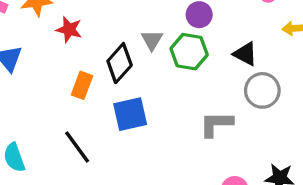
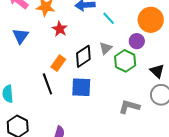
black line: (77, 147) -> (47, 84), moved

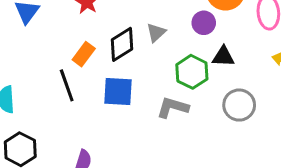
green hexagon: (125, 61) -> (192, 72), moved
black triangle: (157, 71) -> (223, 56), moved, turned -42
gray L-shape: (129, 107) -> (173, 107), moved

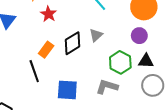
purple circle: (204, 23) -> (139, 36), moved
black triangle: (223, 56) -> (146, 61), moved
blue square: (118, 92) -> (67, 90), moved

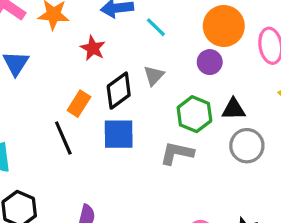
red star: (48, 14) -> (93, 48), moved
purple circle: (139, 36) -> (210, 62), moved
blue square: (67, 90) -> (119, 134), moved

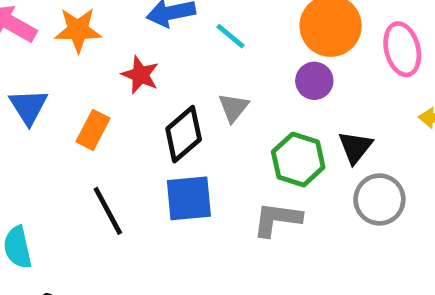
orange rectangle: (79, 104) -> (93, 130), moved
black triangle: (234, 109) -> (355, 147), turned -45

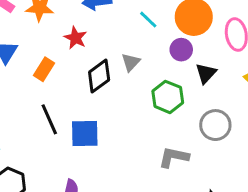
cyan line: (231, 36) -> (148, 20), moved
black triangle: (355, 147) -> (206, 73), moved
blue square: (189, 198) -> (85, 133), moved
gray L-shape: (277, 219) -> (174, 157), moved

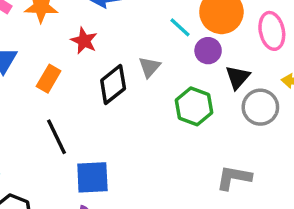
cyan line: (148, 20) -> (180, 27), moved
gray circle: (215, 125) -> (260, 107), moved
blue square: (85, 133) -> (92, 177), moved
gray L-shape: (174, 157) -> (234, 178), moved

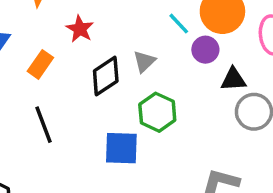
black triangle: (238, 77) -> (233, 79), turned 40
green hexagon: (194, 106) -> (157, 112), moved
blue square: (92, 177) -> (121, 148), moved

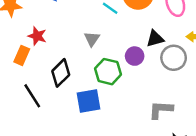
red star: (80, 29) -> (37, 36), moved
purple circle: (205, 50) -> (135, 56), moved
black diamond: (106, 76) -> (61, 73), moved

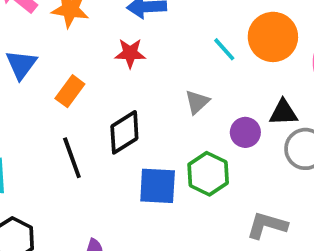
red star: (37, 36) -> (130, 53), moved, turned -30
gray triangle: (92, 39) -> (197, 102), moved
green hexagon: (108, 72) -> (208, 174), moved

